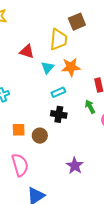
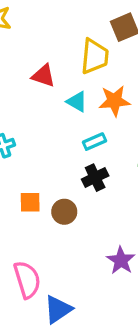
cyan triangle: (48, 68) -> (77, 102), turned -40
black cross: (59, 114) -> (95, 178), turned -35
pink semicircle: (20, 165) -> (27, 280), moved

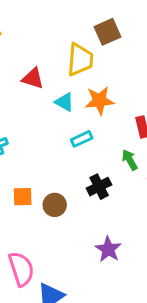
black cross: (95, 178) -> (99, 187), moved

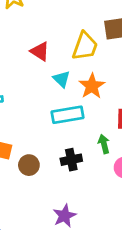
orange star: (99, 101) -> (92, 86), turned 30
cyan rectangle: (82, 139) -> (68, 115), size x1.6

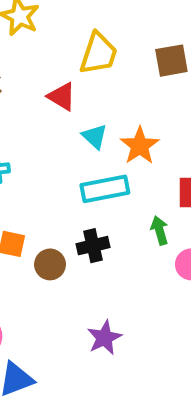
yellow trapezoid: (85, 46) -> (99, 53), moved
black cross: (71, 160) -> (93, 246), moved

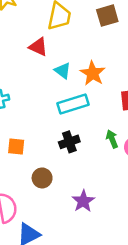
green arrow: (160, 230) -> (112, 139), moved
brown circle: (50, 264) -> (42, 178), moved

